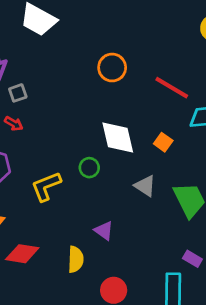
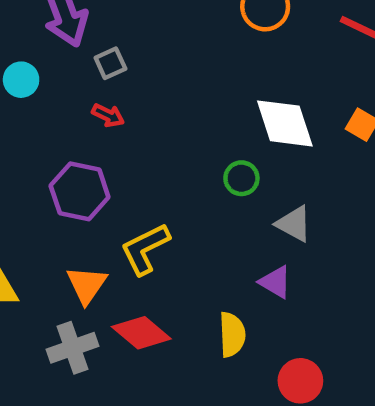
yellow L-shape: (46, 186) -> (145, 249), moved
gray triangle: (145, 186) -> (294, 224), moved
red diamond: (22, 254) -> (141, 333), turned 36

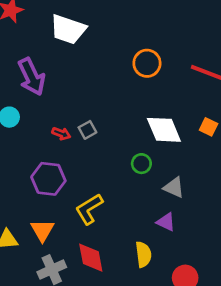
gray square: (110, 63) -> (87, 130), moved
orange triangle: (87, 285) -> (42, 230), moved
red diamond: (141, 333) -> (91, 258), turned 44

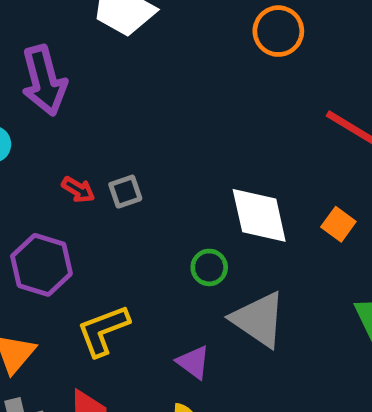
orange circle: (147, 63) -> (278, 31), moved
gray triangle: (174, 187) -> (259, 319), size x1.5
purple triangle: (166, 222) -> (193, 362), moved

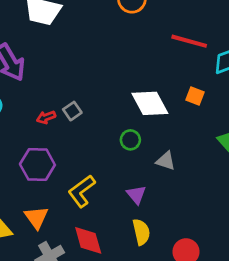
red arrow: (78, 190) -> (46, 117), turned 144
gray triangle: (259, 319) -> (166, 161), size x0.6
purple triangle: (193, 362) -> (136, 195), turned 30

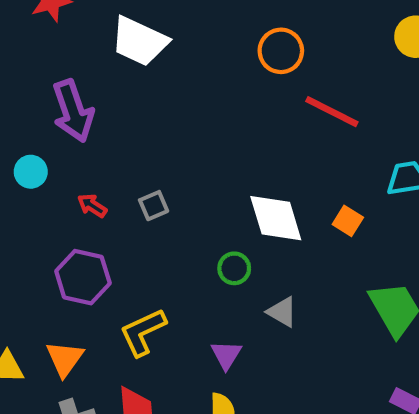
red line: (189, 41) -> (332, 112), moved
red arrow: (46, 117) -> (92, 206), moved, turned 42

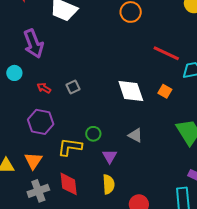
red line: (332, 112) -> (166, 53), moved
green circle: (234, 268) -> (93, 134), moved
yellow L-shape: (143, 332) -> (70, 147), turned 35

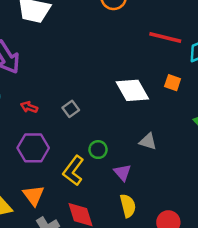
gray square: (73, 87) -> (71, 109), moved
yellow L-shape: (70, 147) -> (73, 171), turned -50

